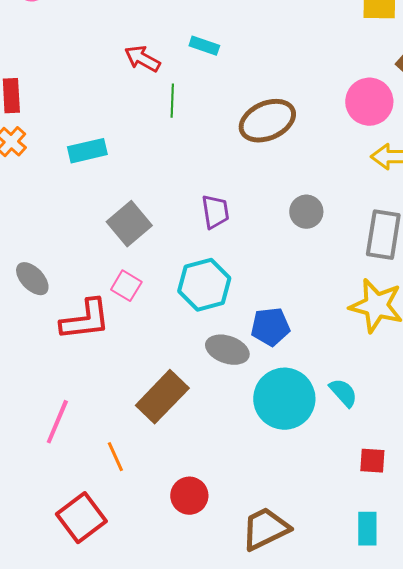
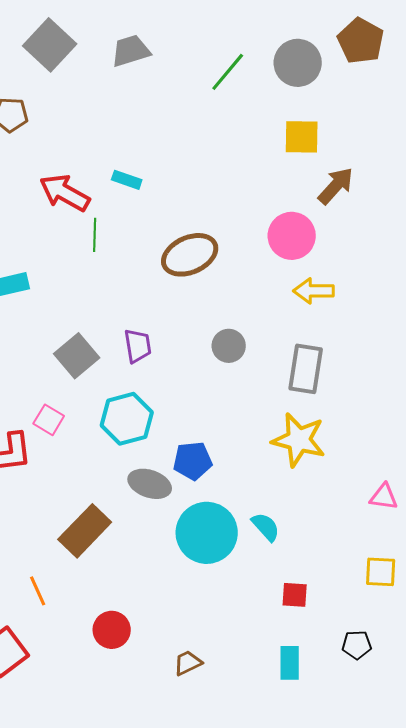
red arrow: (142, 59) -> (65, 193), size x1.4
gray square: (129, 224) -> (77, 356), moved
brown trapezoid: (265, 529) -> (188, 663), size x0.6

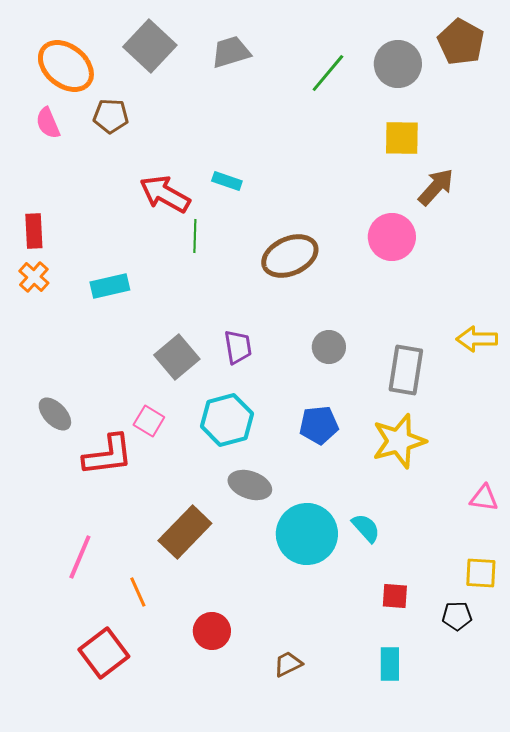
yellow arrow: (314, 291) -> (477, 339), moved
yellow star: (299, 440) -> (399, 441), turned -30
blue pentagon: (193, 461) -> (319, 425), moved
black pentagon: (357, 645) -> (457, 616), moved

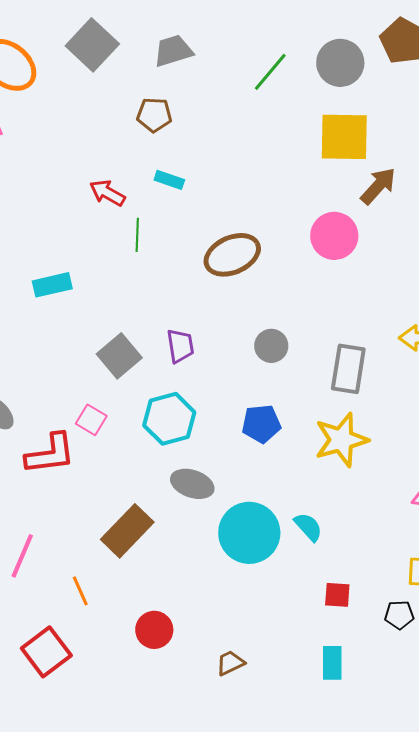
brown pentagon: (111, 116) -> (154, 115), moved
yellow square: (402, 138) -> (344, 137), size x1.4
red arrow: (165, 194) -> (107, 193), size x0.7

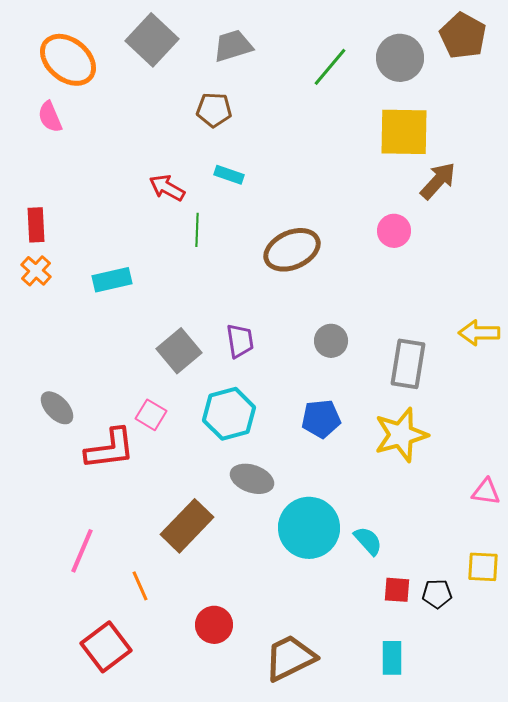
pink circle: (334, 236) -> (394, 231), size x0.7
cyan semicircle: (308, 527) -> (368, 541), moved
black pentagon: (399, 615) -> (437, 594), moved
brown trapezoid: (230, 663) -> (290, 658), size x1.8

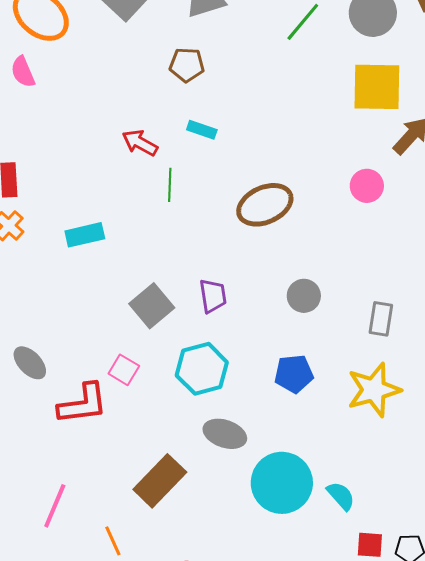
gray rectangle: (408, 364) -> (381, 319), size x0.7

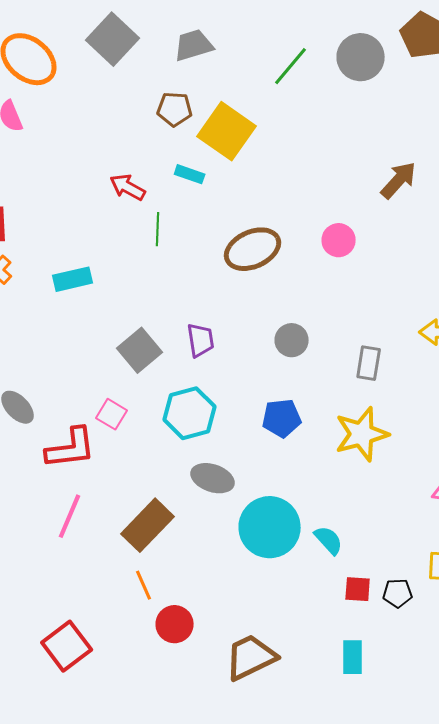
yellow square: (377, 87) -> (227, 131), moved, turned 34
pink circle: (367, 186) -> (339, 240), moved
pink line: (55, 506) -> (70, 516), moved
orange line: (113, 541) -> (144, 585), moved

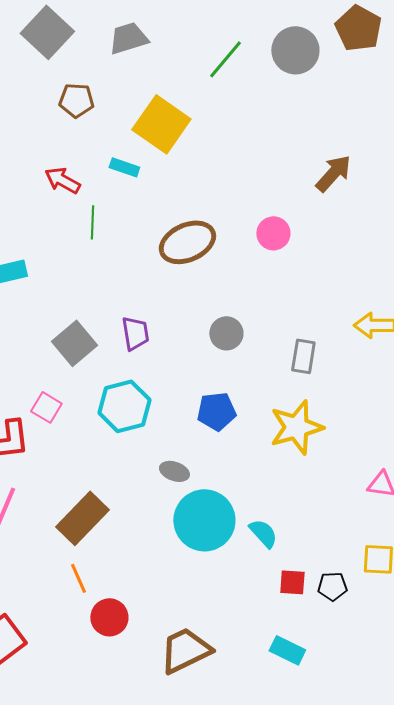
brown pentagon: (175, 109) -> (76, 100), moved
gray ellipse: (213, 478) -> (174, 471), moved, size x0.7
cyan rectangle: (353, 657) -> (287, 650), turned -64

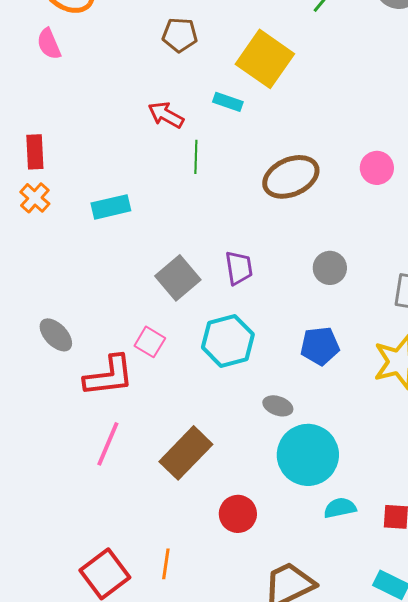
cyan semicircle: (263, 533) -> (340, 508), moved, turned -60
orange line: (78, 578) -> (166, 564), moved, turned 32
red circle: (109, 617) -> (238, 514), moved

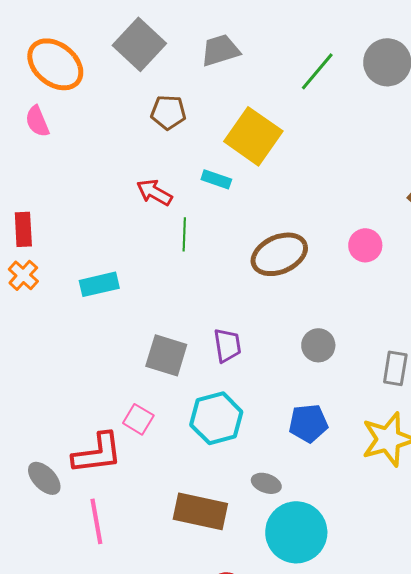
gray square: (178, 278) -> (166, 355), turned -33
gray ellipse: (56, 335) -> (44, 478), moved
pink line: (108, 444) -> (96, 521), turned -33
brown rectangle: (186, 453) -> (200, 511), moved, turned 58

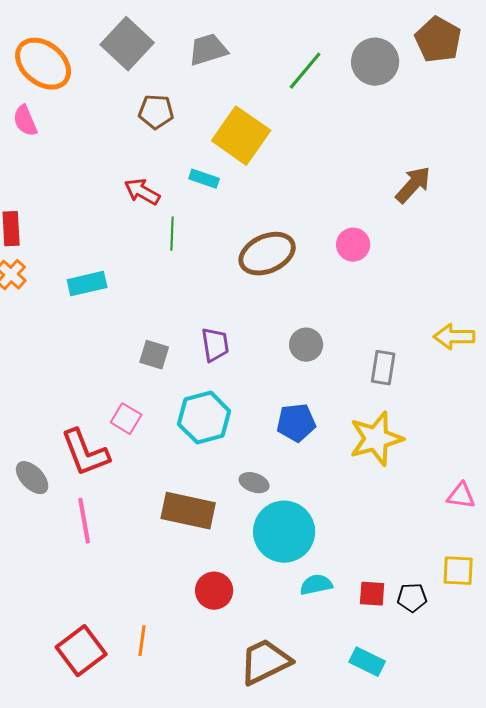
gray square: (166, 355) -> (154, 355), size x0.7
red L-shape: (97, 453) -> (85, 453), turned 76

